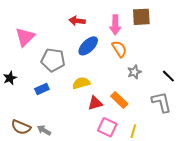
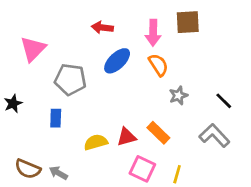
yellow semicircle: (81, 83) -> (96, 142), moved
blue rectangle: (42, 89) -> (56, 118), turned -64
gray L-shape: (161, 102) -> (214, 136), turned -30

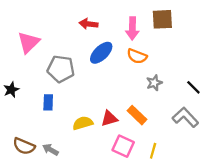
orange semicircle: (158, 65) -> (137, 56), turned 144

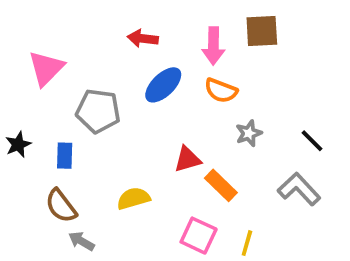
blue rectangle: (48, 102) -> (65, 156), moved
red triangle: (109, 118) -> (187, 159), moved
brown semicircle: (24, 146) -> (61, 206), moved, turned 30

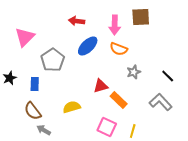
gray pentagon: (98, 111) -> (53, 60), turned 30

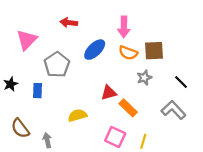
brown square: (141, 17) -> (154, 51), moved
red arrow: (77, 21) -> (69, 23), moved
brown semicircle: (33, 111) -> (20, 128), moved
gray arrow: (44, 130) -> (47, 140), turned 48

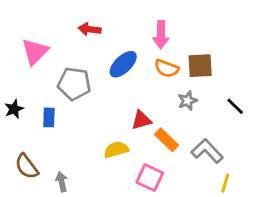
gray pentagon: (57, 65) -> (74, 84), turned -30
gray L-shape: (173, 110) -> (207, 151), moved
yellow semicircle: (77, 115) -> (116, 150), moved
yellow line: (143, 141) -> (225, 183), moved

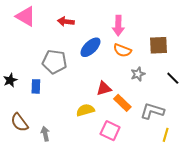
pink triangle: (35, 52) -> (26, 16), moved, turned -45
brown square: (200, 66) -> (158, 45), moved
gray L-shape: (207, 151) -> (152, 111), turned -30

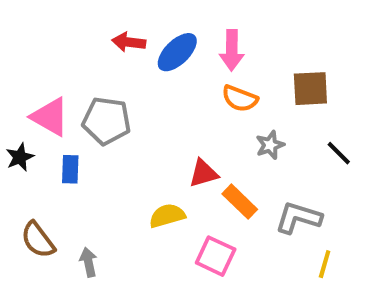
pink triangle: (26, 16) -> (50, 117), moved
blue ellipse: (90, 47) -> (177, 52), moved

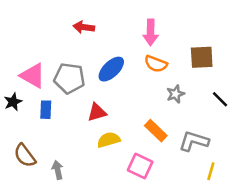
blue ellipse: (177, 52) -> (111, 69), moved
red triangle: (203, 173) -> (97, 112), moved

